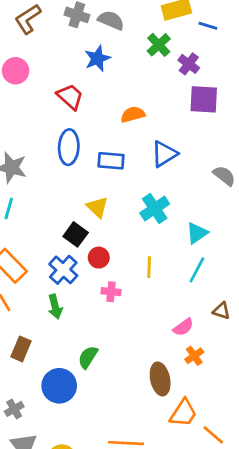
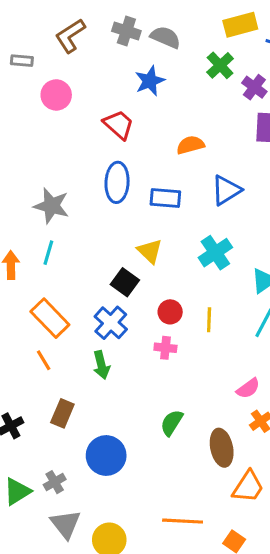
red circle: (99, 258) -> (170, 312), moved
green semicircle: (88, 357) -> (172, 423), moved

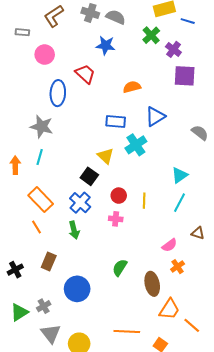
blue star: (150, 81) -> (106, 45), turned 30
blue ellipse: (117, 182) -> (58, 93), moved
cyan cross: (215, 253) -> (136, 145), moved

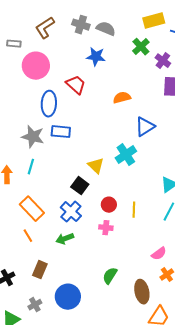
pink circle: (45, 55) -> (36, 66), size x1.4
blue rectangle: (116, 121) -> (61, 132), moved
green arrow: (74, 230) -> (65, 239), turned 84
gray cross: (44, 306) -> (35, 305), moved

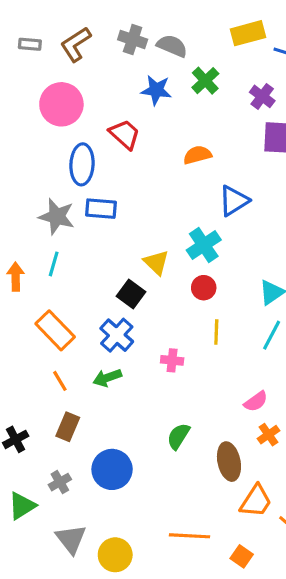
gray rectangle: (14, 44) -> (30, 44), moved
green cross: (141, 47) -> (205, 81), moved
red circle: (109, 205) -> (204, 288), moved
orange line: (28, 236) -> (60, 381), moved

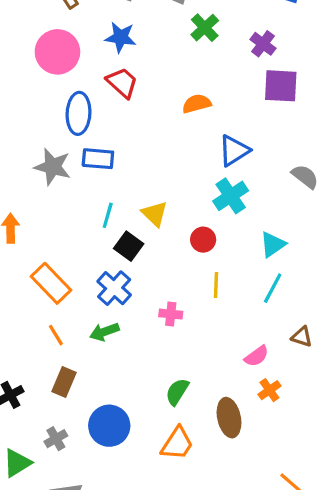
blue star: (156, 90) -> (121, 37), moved
cyan cross: (204, 245) -> (231, 196), moved
cyan line: (54, 264) -> (108, 215), moved
orange trapezoid: (256, 501) -> (177, 444), moved

